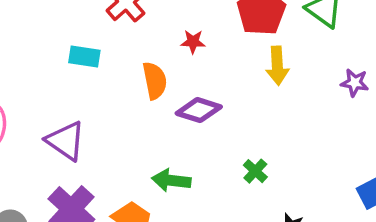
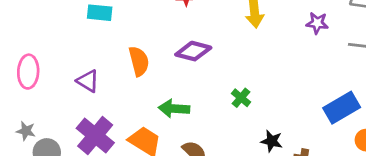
orange semicircle: (155, 81) -> (139, 61), moved
purple triangle: (66, 141) -> (88, 81), size x0.7

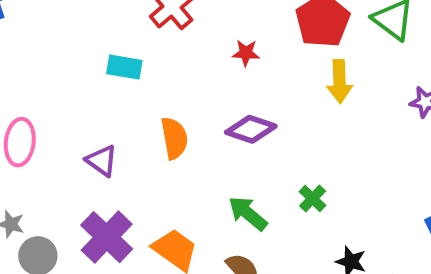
green arrow: (174, 109) -> (248, 213), moved, turned 32

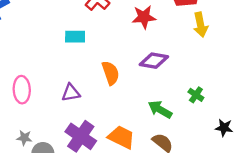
red star: (246, 53) -> (144, 17), size x1.5
purple triangle: (102, 161) -> (71, 93), turned -36

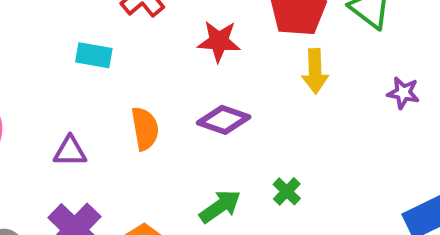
green arrow: (160, 109) -> (220, 206), turned 105

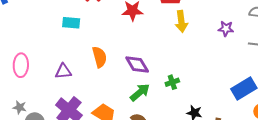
purple diamond: (224, 120) -> (137, 65), moved, turned 45
green cross: (287, 191) -> (172, 82), turned 32

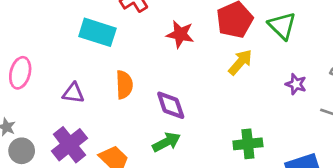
yellow arrow: (181, 21) -> (240, 62), turned -145
cyan rectangle: (71, 23) -> (97, 32), size x1.5
green cross: (172, 82) -> (248, 144), moved, size x1.5

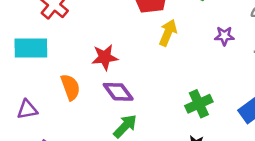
red star: (180, 34) -> (105, 57), moved

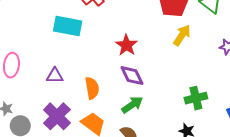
red star: (105, 57) -> (126, 45), turned 30
orange semicircle: (70, 87) -> (92, 88), moved

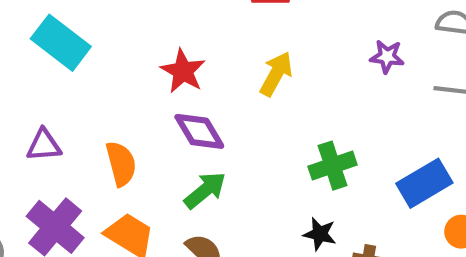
cyan rectangle: (68, 26) -> (61, 43), turned 32
yellow arrow: (182, 35) -> (276, 74), moved

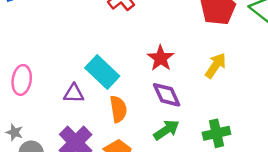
cyan rectangle: (61, 43) -> (102, 72), moved
green cross: (332, 166) -> (216, 133), moved

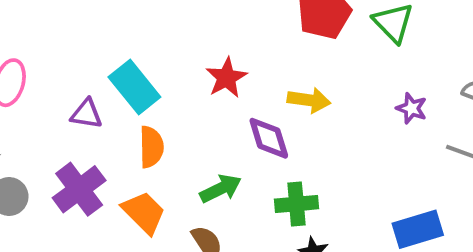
yellow arrow: (216, 65) -> (309, 100), turned 56
purple diamond: (167, 95) -> (269, 138), moved

